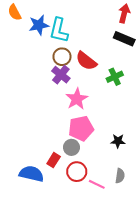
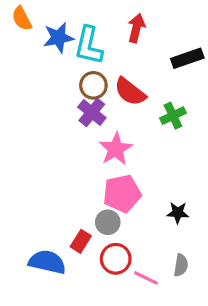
red arrow: (124, 13) -> (136, 28), moved
black rectangle: (124, 39) -> (187, 58), turned -42

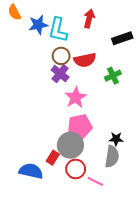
red semicircle: (130, 92) -> (85, 60), turned -50
gray circle: (108, 222) -> (70, 145), size x1.6
gray semicircle: (181, 265) -> (112, 157), moved, size x1.5

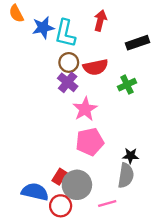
gray circle: (70, 145) -> (77, 185), moved
red circle: (76, 169) -> (61, 206), moved
pink line: (95, 181) -> (107, 203), turned -42

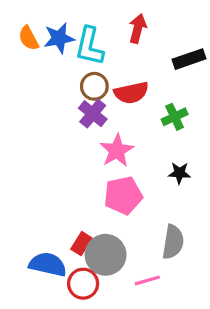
orange semicircle: (16, 14) -> (29, 38), moved
black star: (131, 156) -> (179, 173), moved

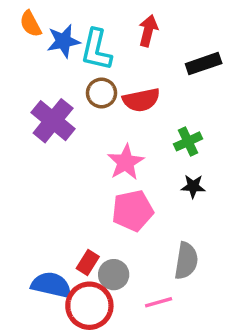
orange semicircle: (29, 38) -> (31, 24), moved
purple cross: (93, 114) -> (53, 121), moved, size x1.4
green cross: (175, 117) -> (188, 141), moved
gray circle: (106, 255) -> (114, 275), size x0.7
red circle: (83, 284) -> (89, 306), size x1.4

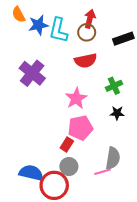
brown circle: (101, 93) -> (87, 32), moved
red rectangle: (88, 262) -> (67, 145), moved
pink line: (159, 302) -> (102, 172), moved

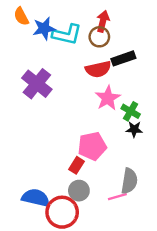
cyan L-shape: (58, 30) -> (67, 34), turned -90
black rectangle: (123, 39) -> (123, 58), moved
green cross: (114, 86) -> (131, 111), moved, turned -35
pink star: (76, 98) -> (108, 98), moved

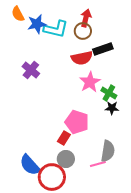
purple cross: (37, 84) -> (31, 70), size x0.7
pink pentagon: (92, 146) -> (77, 122), turned 30
blue semicircle: (36, 198) -> (30, 165), turned -145

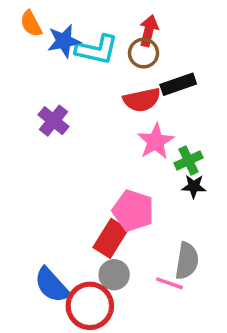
green cross: (109, 93) -> (189, 160), turned 35
red rectangle: (64, 138) -> (111, 238), size x1.5
pink line: (98, 164) -> (170, 283), turned 35

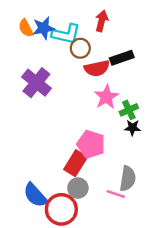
orange semicircle: (31, 24) -> (26, 28), moved
brown circle: (144, 53) -> (80, 48), moved
purple cross: (54, 121) -> (36, 83), size x1.4

